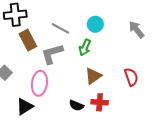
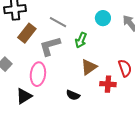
cyan circle: (95, 24) -> (103, 18), moved
brown rectangle: (28, 40) -> (27, 33), turned 66
red cross: (100, 102) -> (108, 84), moved

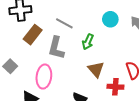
gray L-shape: (50, 46) -> (56, 48), turned -60
brown triangle: (89, 67) -> (96, 69), turned -36

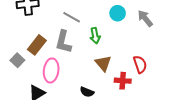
brown rectangle: (33, 35) -> (37, 45), moved
green arrow: (88, 42) -> (95, 36), turned -35

